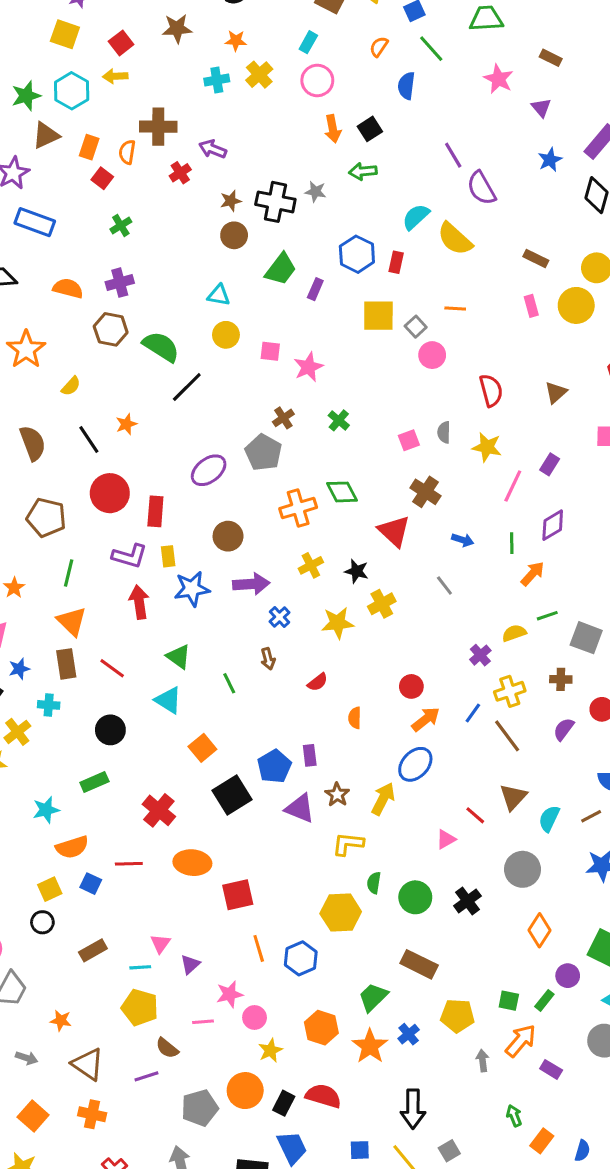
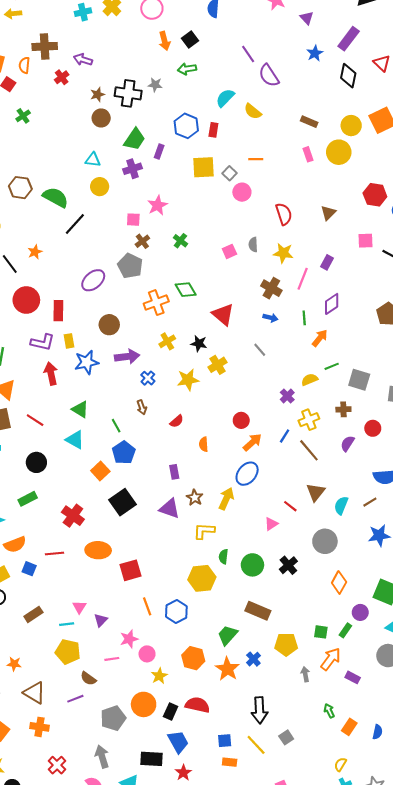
yellow semicircle: (455, 239) -> (253, 111), size x0.7
purple cross: (120, 283) -> (133, 169), moved
pink square: (270, 351) -> (133, 220), moved
brown cross: (425, 492) -> (271, 288), moved
blue pentagon: (274, 766) -> (124, 453), moved

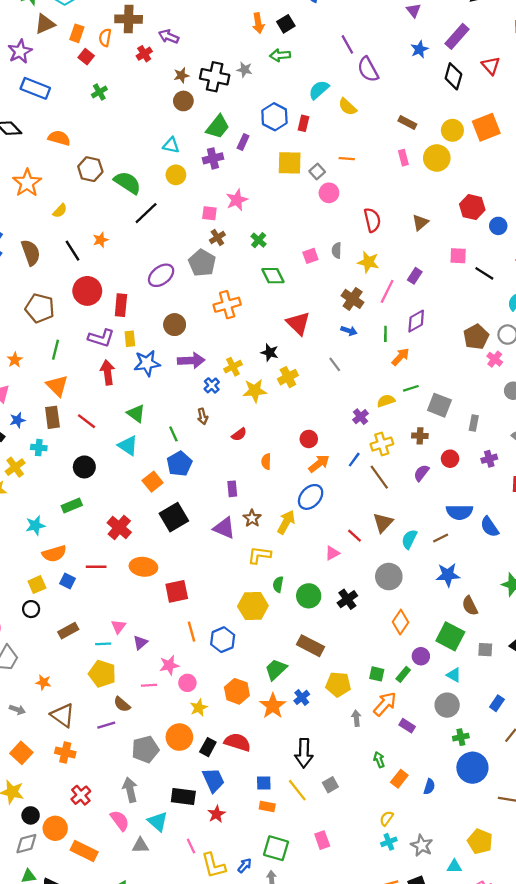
green diamond: (186, 290) -> (273, 276), moved
yellow cross: (167, 341) -> (233, 367), moved

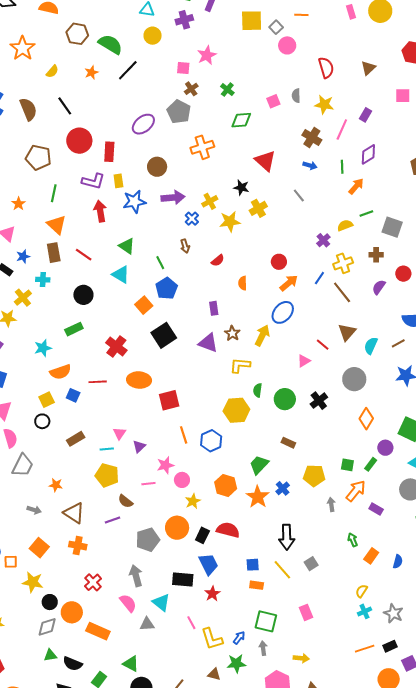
orange star: (101, 240) -> (91, 72), moved
green diamond: (273, 276) -> (241, 120), turned -65
brown rectangle: (311, 646) -> (288, 443), size x0.6

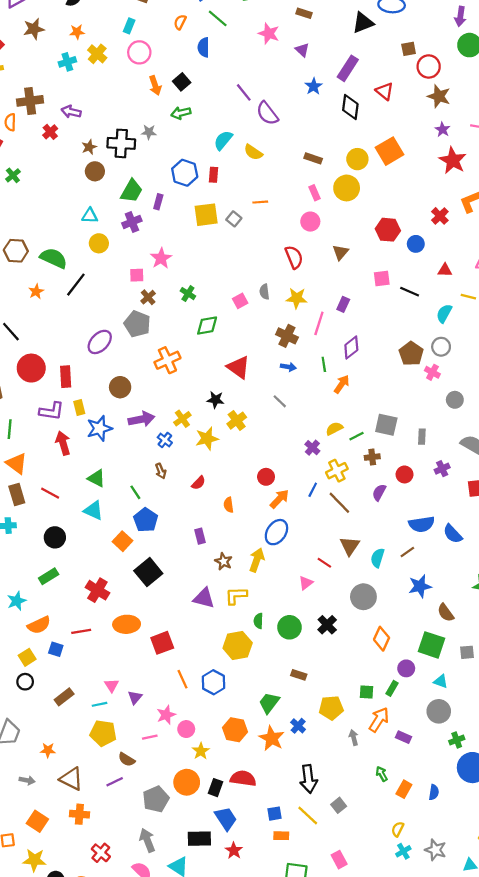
pink circle: (287, 45) -> (310, 222), moved
green line: (366, 213) -> (357, 436), moved
purple triangle: (208, 343) -> (204, 598), moved

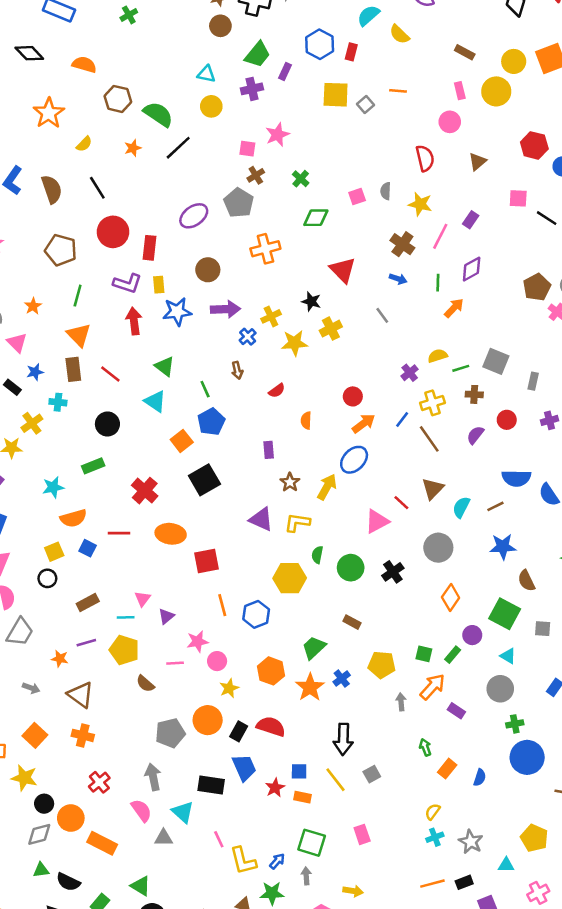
pink triangle: (306, 583) -> (377, 521), size x1.5
purple line: (115, 782) -> (86, 643), moved
red star: (234, 851) -> (275, 788), moved

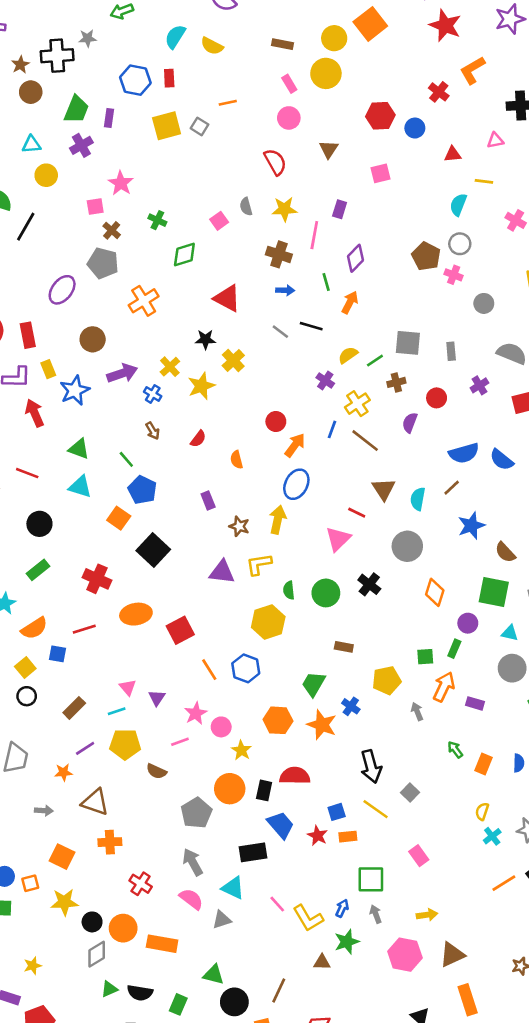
black line: (547, 218) -> (311, 326), moved

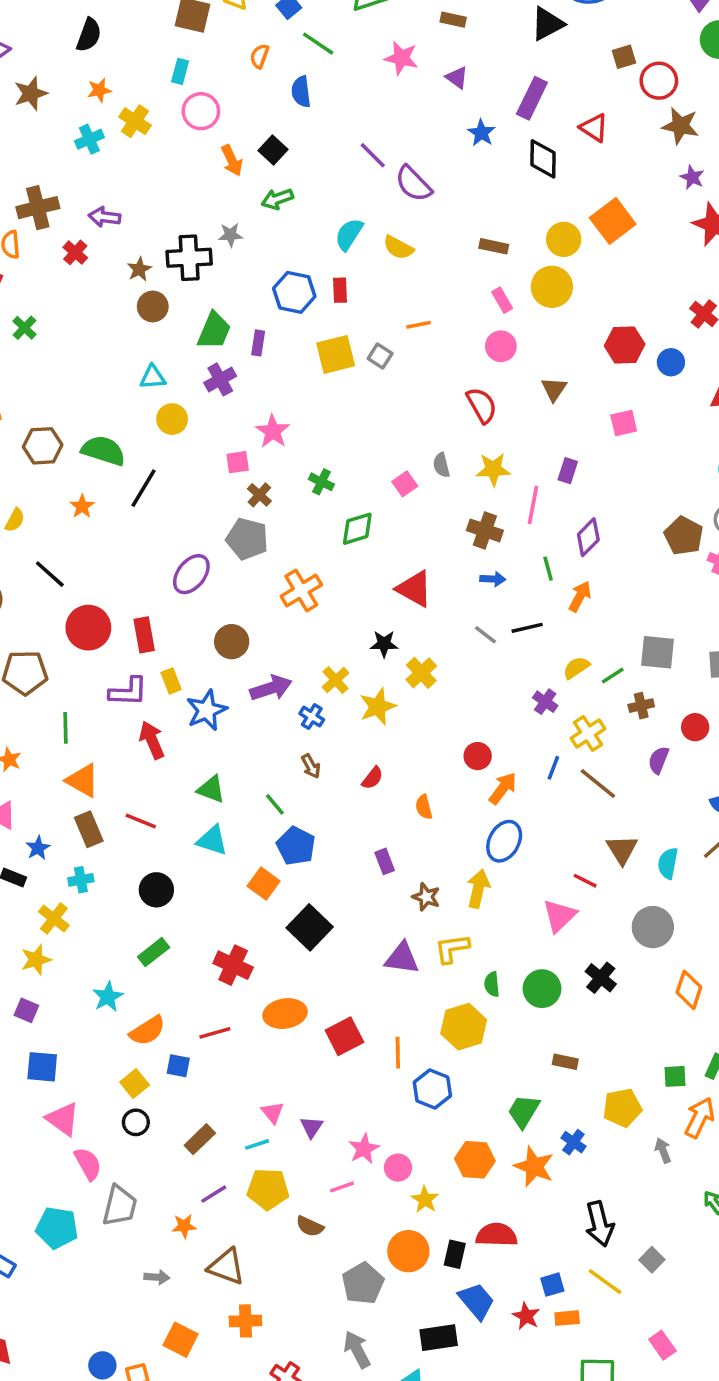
black line: (311, 326) -> (527, 628), turned -30
orange line: (209, 670) -> (398, 1053), moved, turned 30

